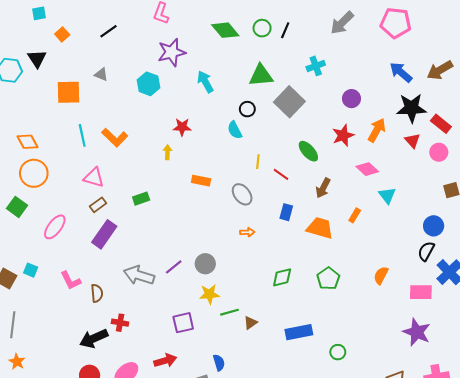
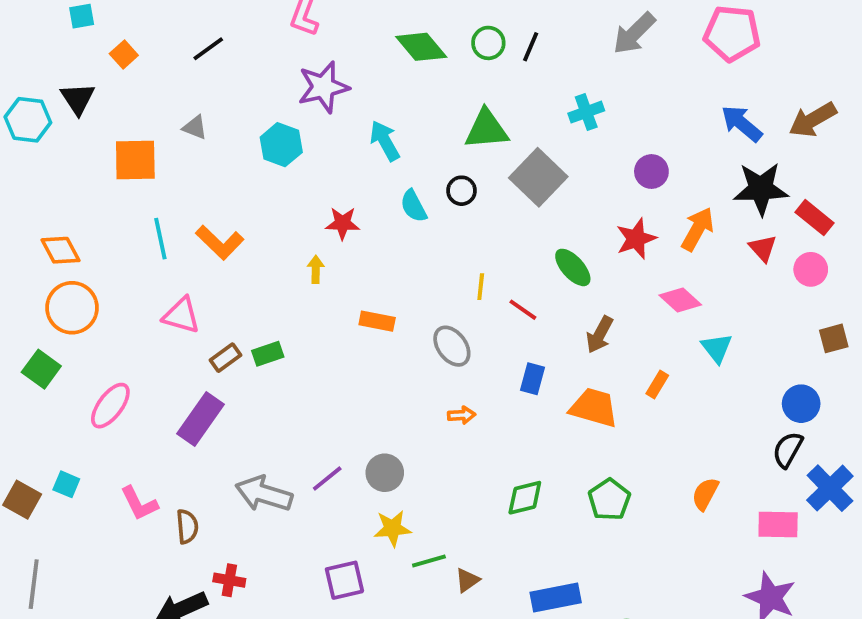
cyan semicircle: (235, 130) -> (414, 206), moved
brown rectangle: (98, 205) -> (226, 358), moved

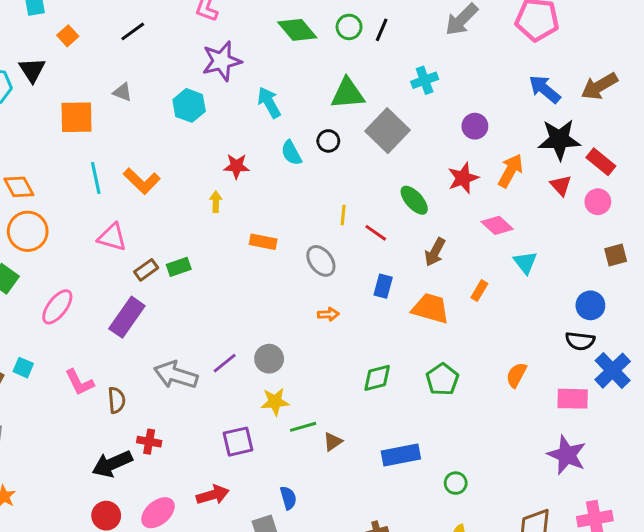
black semicircle: (788, 450) -> (580, 341), turned -112

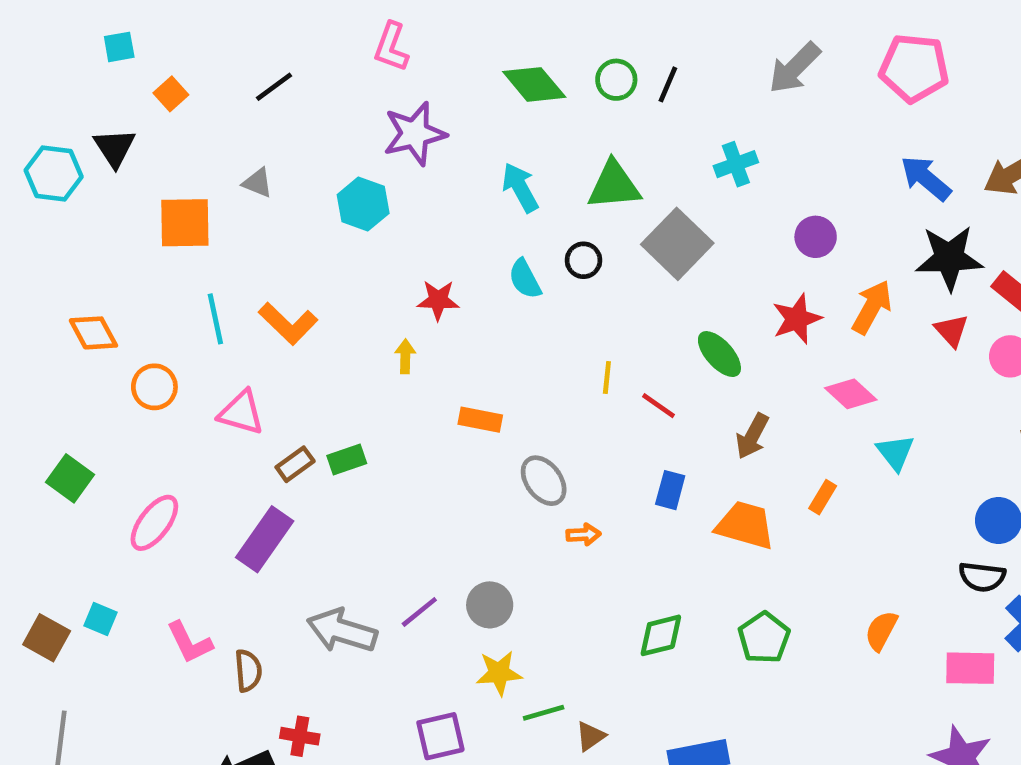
cyan arrow: (269, 102) -> (520, 188), moved
orange circle: (28, 231) -> (154, 387), moved, size x0.7
gray ellipse: (321, 261) -> (544, 481), moved

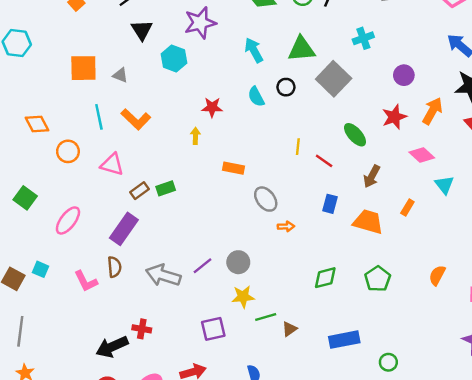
black triangle: (115, 148) -> (142, 30), moved
gray triangle: (258, 183) -> (120, 75), moved
brown semicircle: (248, 671) -> (114, 267), moved

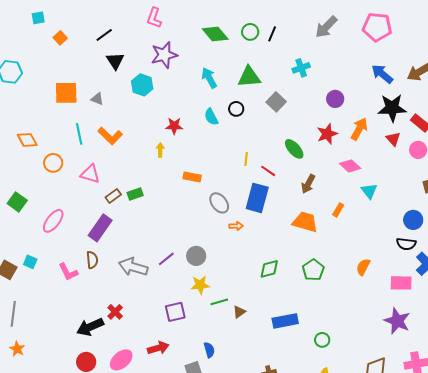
gray square: (334, 79) -> (276, 102), size x0.7
blue rectangle: (330, 204) -> (257, 198), moved, size x1.8
red cross: (142, 329) -> (115, 312), turned 35

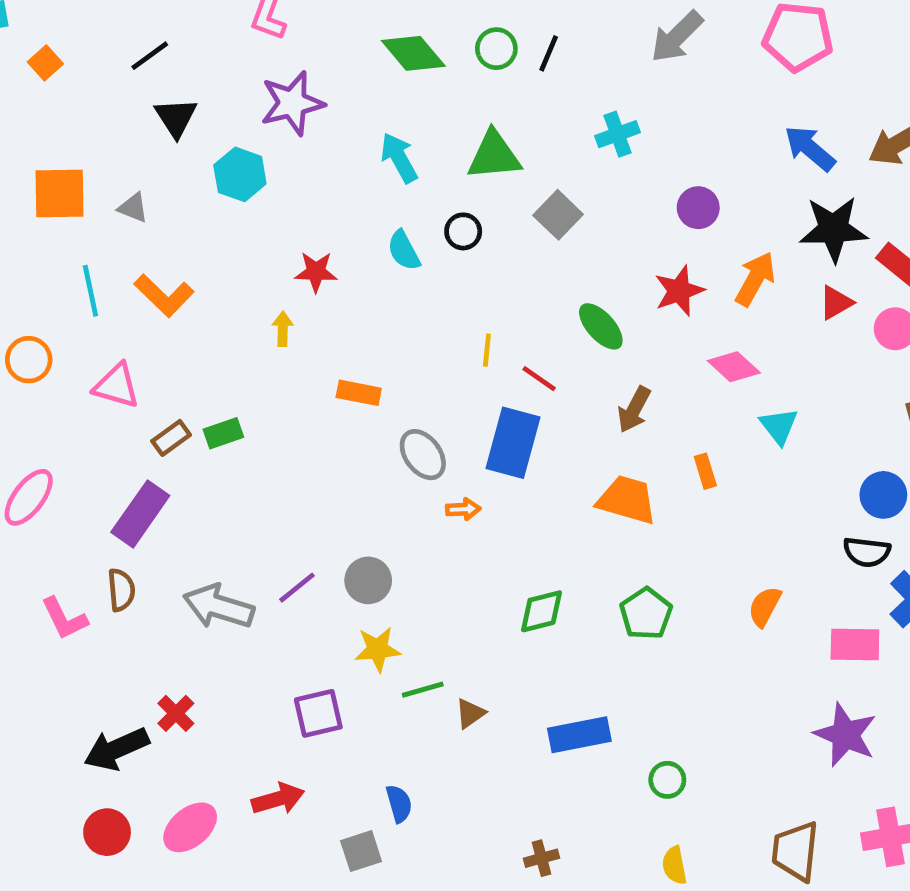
red triangle: (393, 139) -> (836, 303), turned 42
orange rectangle: (338, 210) -> (705, 471), turned -48

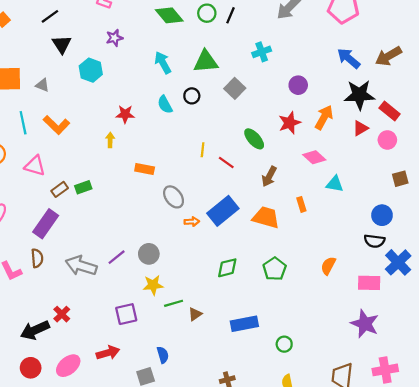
purple star: (292, 103) -> (114, 38), size x0.6
cyan triangle: (779, 426) -> (335, 184), turned -42
blue rectangle: (513, 443) -> (223, 211), moved, turned 36

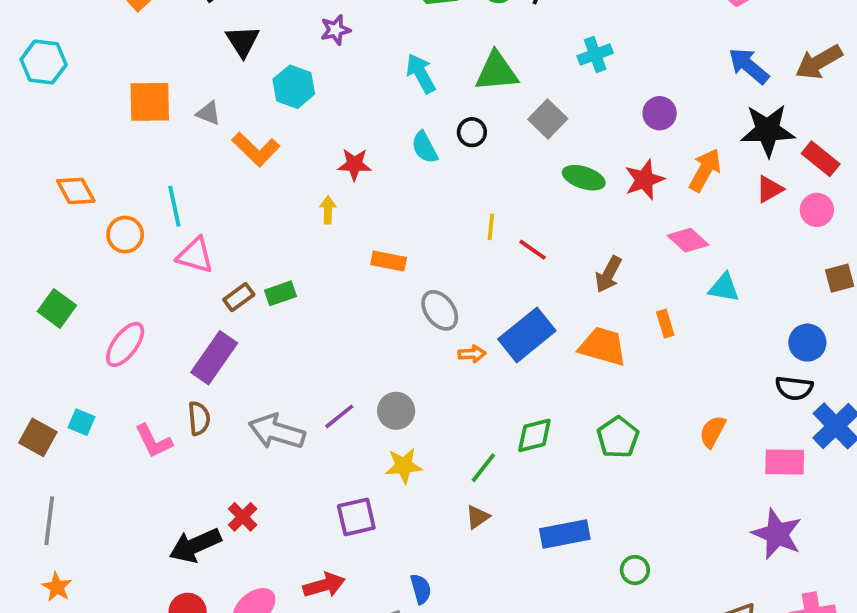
cyan line: (23, 123) -> (174, 206), moved
orange L-shape: (56, 125) -> (256, 149), moved
green ellipse: (254, 139) -> (584, 178), moved, turned -30
green line: (174, 303) -> (483, 468), moved, turned -36

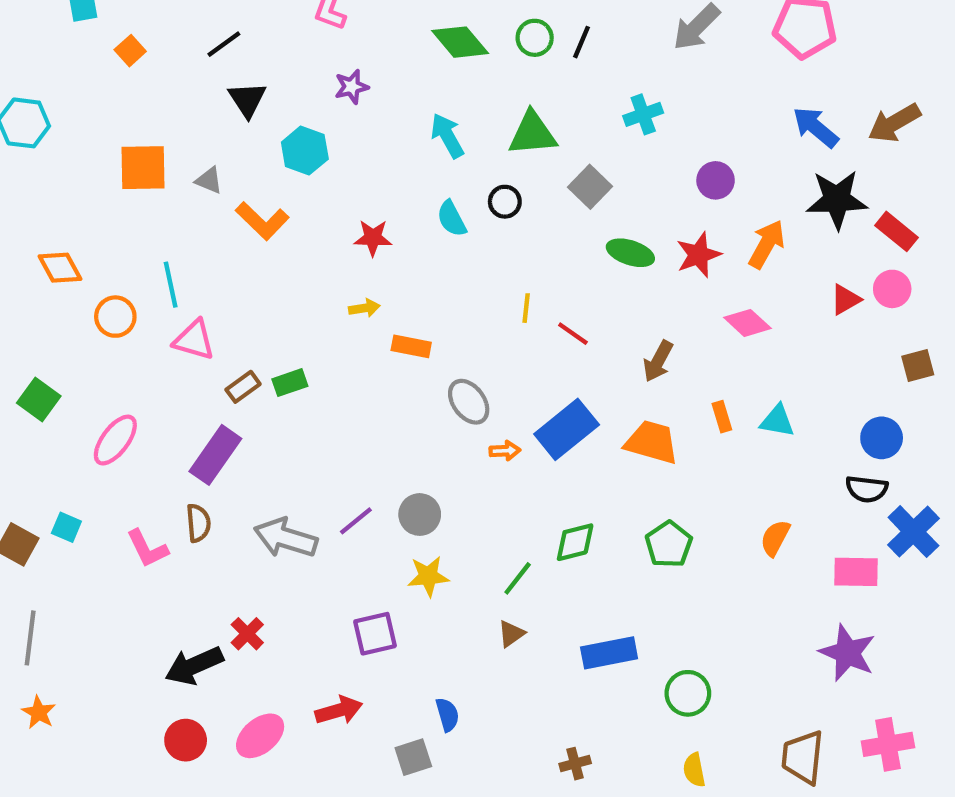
red triangle: (769, 189) -> (845, 300), moved
yellow arrow: (328, 210) -> (364, 308), moved, turned 80
cyan triangle: (724, 288) -> (777, 421), moved
green circle: (635, 570) -> (688, 693), size x1.4

